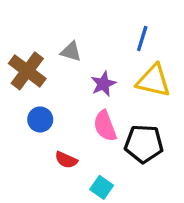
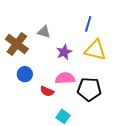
pink semicircle: (105, 126) -> (65, 78), turned 108
red semicircle: (66, 160) -> (47, 91), moved

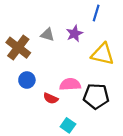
blue line: (88, 24) -> (96, 13), moved
purple star: (64, 52) -> (74, 34), moved

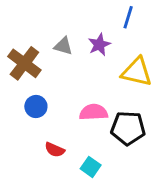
red semicircle: (51, 98) -> (55, 150), moved

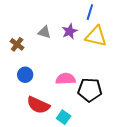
brown cross: (24, 63) -> (17, 44), size x0.6
yellow triangle: (137, 72) -> (96, 36), moved
red semicircle: (55, 150) -> (38, 105), size x1.6

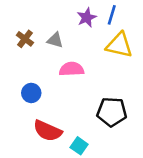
purple star: (70, 31) -> (87, 17), moved
brown cross: (17, 44) -> (25, 39), moved
pink semicircle: (66, 79) -> (72, 69), moved

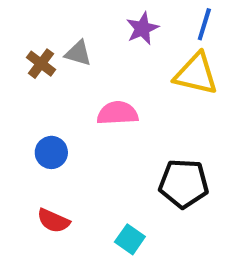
blue line: (112, 15) -> (204, 24), moved
gray triangle: (55, 40) -> (78, 53), moved
red semicircle: (48, 131) -> (53, 221), moved, size x0.7

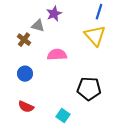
purple star: (142, 28) -> (54, 14), moved
brown cross: (41, 64) -> (24, 40), moved
yellow triangle: (196, 74) -> (95, 36), turned 35

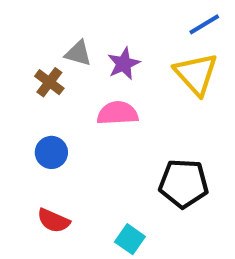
blue line: (99, 12) -> (204, 24), turned 42
purple star: (54, 14) -> (124, 64), moved

